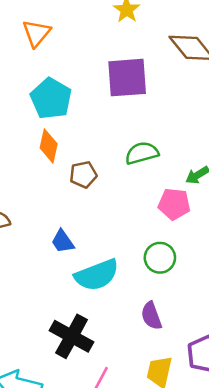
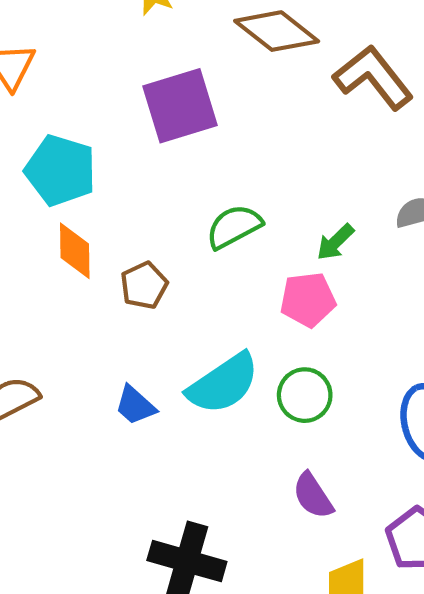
cyan semicircle: (97, 275) -> (223, 384), moved

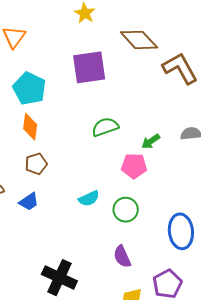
brown pentagon: (144, 285) -> (36, 164), moved
cyan semicircle: (223, 384) -> (89, 198), size x0.6
blue trapezoid: (135, 405) -> (29, 202), moved, turned -85

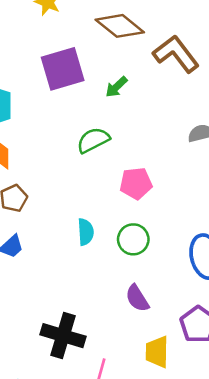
green arrow: (151, 141) -> (116, 87), moved
cyan semicircle: (89, 198) -> (86, 232), turned -60

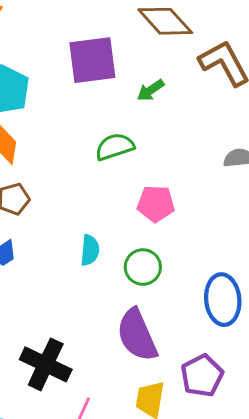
purple semicircle: (137, 298) -> (137, 335), size x1.6

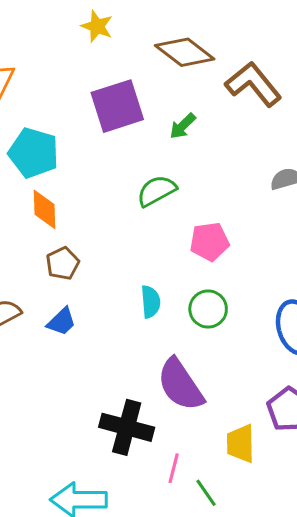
purple semicircle: (137, 335) -> (180, 385), moved

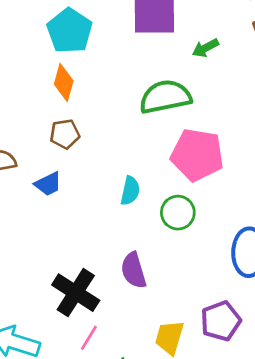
green semicircle: (157, 191) -> (165, 97), size x1.4
pink pentagon: (209, 242) -> (197, 155), size x1.5
purple semicircle: (180, 385) -> (134, 270), size x0.7
pink line: (174, 468) -> (89, 338), moved

